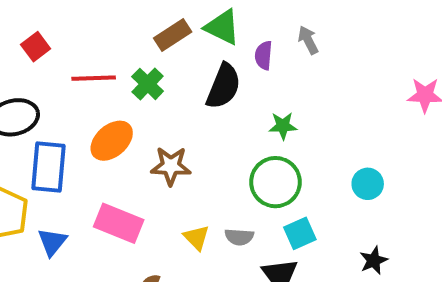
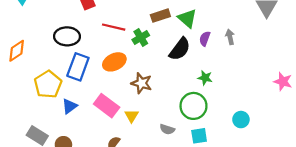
yellow triangle: (196, 237) -> (132, 116), moved

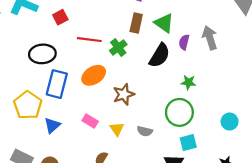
brown rectangle: (160, 16) -> (136, 23), turned -54
gray arrow: (230, 37) -> (210, 38), size x1.5
brown star: (141, 83) -> (124, 94), turned -30
pink rectangle: (107, 106) -> (90, 121), size x0.6
gray semicircle: (167, 129) -> (145, 131), moved

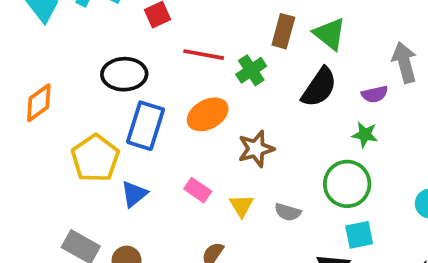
purple semicircle: (184, 42) -> (375, 94), moved, turned -120

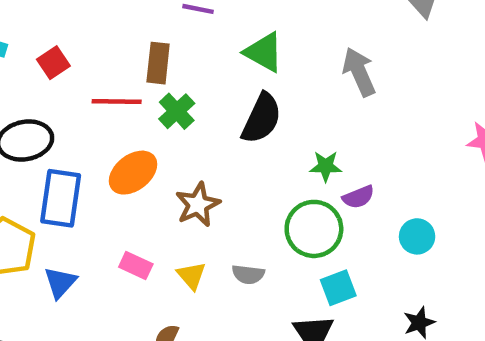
brown rectangle: (283, 31) -> (158, 63), moved
purple semicircle: (375, 94) -> (358, 197), moved

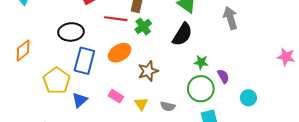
green star: (326, 166) -> (201, 62), moved
purple semicircle: (358, 197) -> (223, 76), turned -104

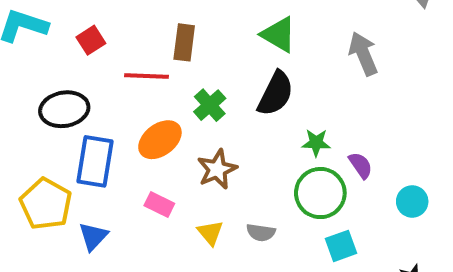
green cross: (143, 26) -> (210, 105), moved
pink rectangle: (116, 96) -> (159, 205), moved

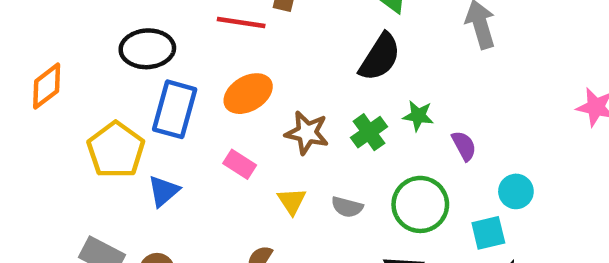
green cross: (210, 105) -> (369, 132), moved
brown star: (217, 169) -> (307, 133), turned 30
green circle: (320, 193) -> (420, 204), moved
cyan square: (341, 246) -> (488, 233), moved

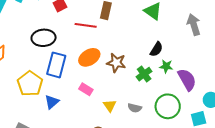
black semicircle: (380, 57) -> (156, 49), moved, size x0.7
brown star: (307, 133) -> (116, 63), moved
purple semicircle: (464, 146) -> (187, 80), size x1.6

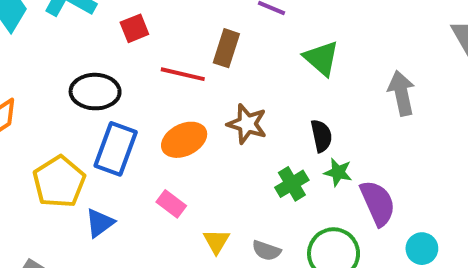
black semicircle: (156, 49) -> (321, 136), turned -49
brown star: (116, 63) -> (247, 124), moved

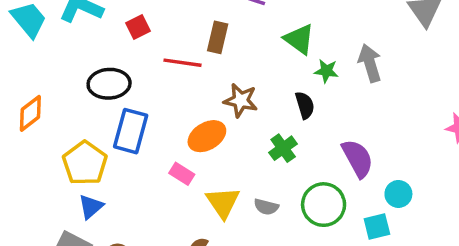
orange ellipse: (184, 140) -> (207, 136), moved
green star: (338, 172) -> (326, 71), moved
blue triangle: (100, 223) -> (91, 207), moved
yellow triangle: (216, 241) -> (223, 202), size x1.5

